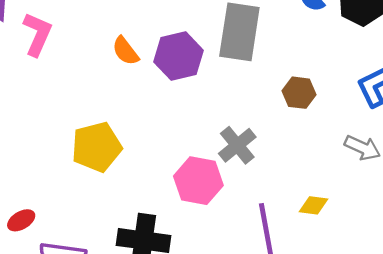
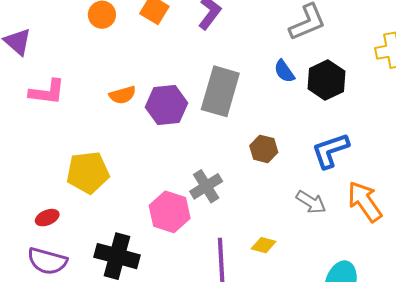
pink L-shape: (37, 34) -> (47, 92), moved, turned 66
orange semicircle: (125, 51) -> (123, 95), turned -76
red ellipse: (21, 220) -> (47, 218), moved

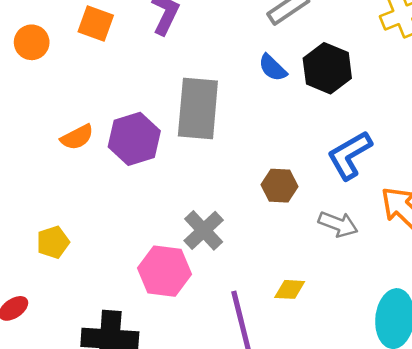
brown hexagon: (264, 149) -> (279, 186), moved
yellow pentagon: (88, 172) -> (53, 242), size x0.6

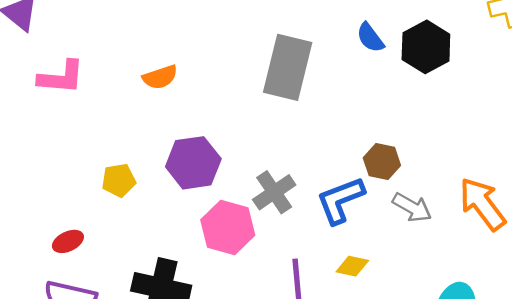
purple hexagon: (134, 139) -> (193, 163), moved
blue L-shape: (350, 155) -> (340, 200), moved
brown hexagon: (279, 186) -> (382, 162), moved

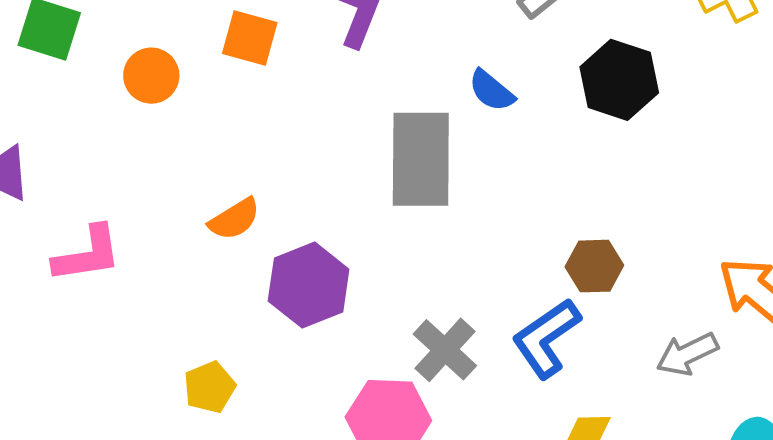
blue semicircle: (370, 38) -> (491, 91), moved
purple hexagon: (193, 163) -> (309, 285), moved
gray arrow: (412, 207) -> (687, 354), moved, turned 138

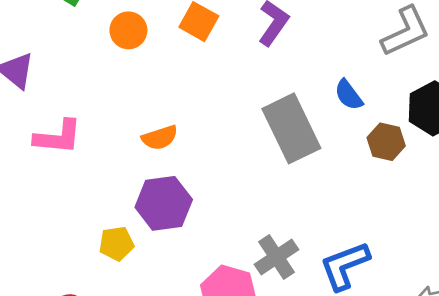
gray rectangle: (421, 159) -> (291, 128), turned -40
brown hexagon: (594, 266) -> (386, 142), moved
purple hexagon: (309, 285) -> (164, 203), moved

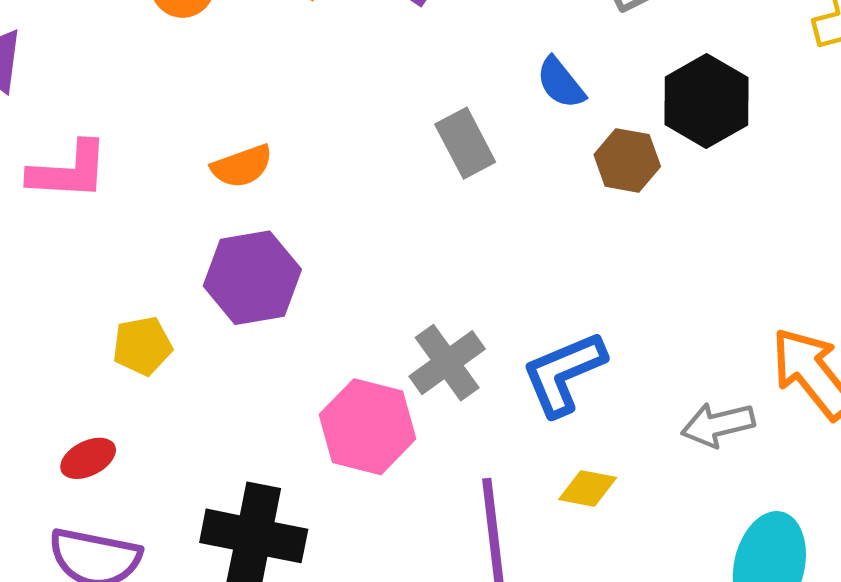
gray rectangle: (291, 128) -> (465, 143), size x0.6
yellow pentagon: (116, 244) -> (142, 346), moved

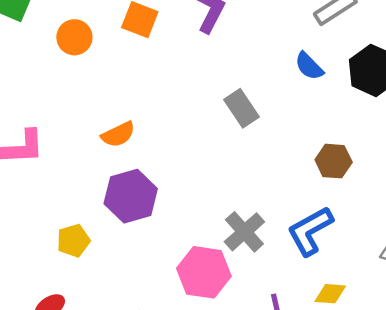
blue semicircle: (561, 83) -> (309, 66), moved
brown hexagon: (627, 160) -> (334, 161), moved

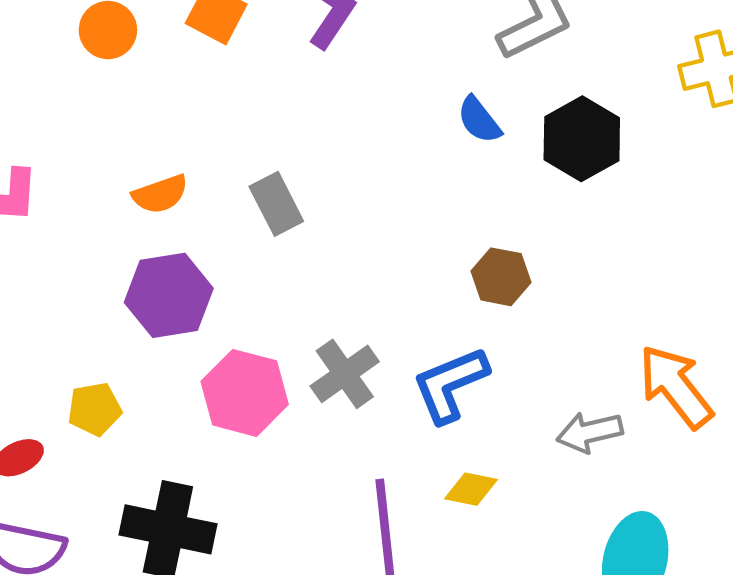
gray rectangle: (241, 108) -> (276, 204), moved
yellow pentagon: (73, 241) -> (95, 409), moved
pink hexagon: (204, 272) -> (245, 393), moved

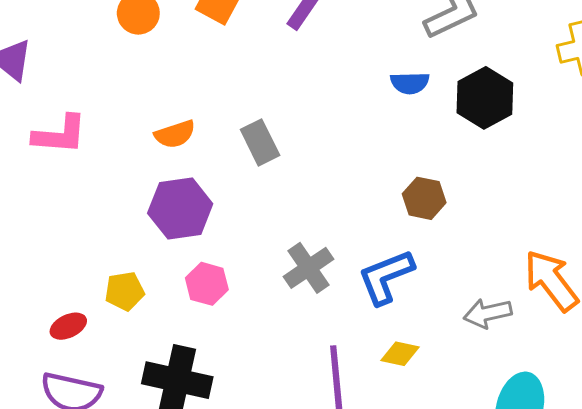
blue semicircle: (479, 120) -> (410, 83), turned -54
pink hexagon: (245, 393) -> (207, 284), moved, size x0.7

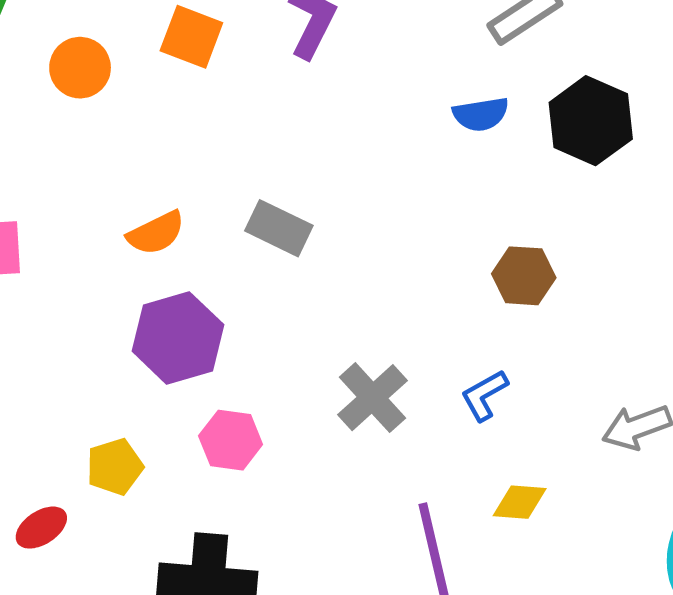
gray rectangle: (260, 142) -> (279, 228), turned -30
blue L-shape: (386, 277) -> (484, 395), size x0.6

